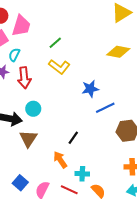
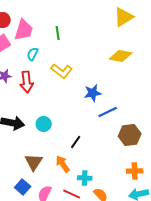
green line: (55, 43) -> (58, 33), moved, turned -56
cyan semicircle: (14, 55) -> (33, 54), moved
cyan circle: (33, 109) -> (44, 124), moved
brown triangle: (28, 139) -> (34, 162), moved

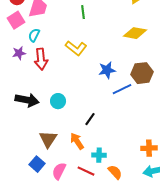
green line: (58, 33) -> (83, 12), moved
cyan semicircle: (33, 54) -> (34, 35), moved
brown hexagon: (130, 135) -> (142, 73), moved

